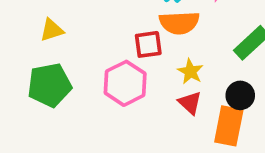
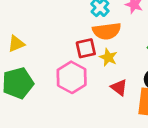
yellow star: (190, 71) -> (108, 57), moved

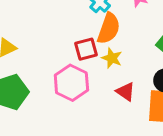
orange semicircle: (107, 31) -> (109, 28), turned -60

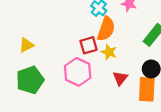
red triangle: (126, 92) -> (120, 78), turned 35

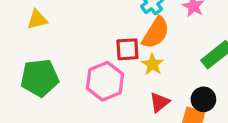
yellow triangle: (26, 45) -> (37, 20), moved

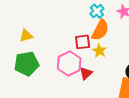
yellow triangle: (37, 20) -> (26, 36), moved
red triangle: (160, 102) -> (86, 73), moved

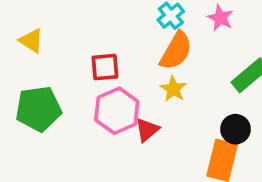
yellow triangle: (26, 36) -> (31, 41), moved, turned 48
red square: (83, 42) -> (105, 67), moved

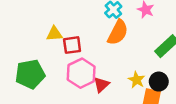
yellow triangle: (31, 41) -> (54, 34), moved, turned -35
yellow star: (173, 89) -> (137, 80), moved

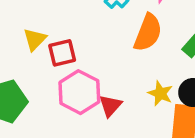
orange semicircle: (118, 32) -> (148, 33), moved
yellow triangle: (54, 34) -> (35, 39), turned -35

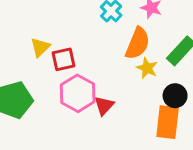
yellow star: (160, 93) -> (147, 68), moved

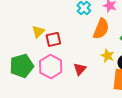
yellow star: (147, 68) -> (108, 56), moved
pink hexagon: (78, 93) -> (51, 66), moved

